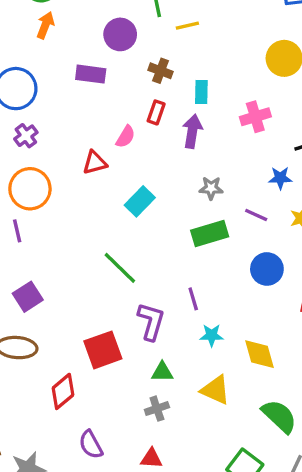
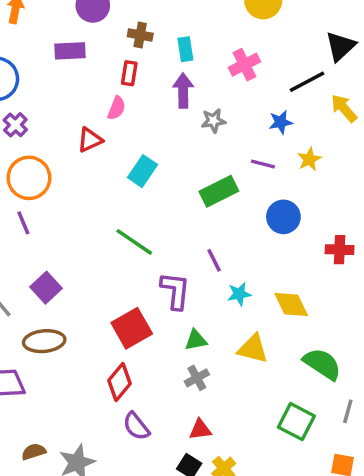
red rectangle: (156, 112) -> (129, 73), moved
gray star: (211, 188) -> (213, 121), moved
red diamond: (63, 391) -> (119, 382), moved

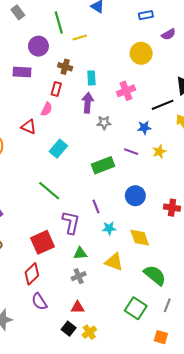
red triangle: (90, 140) -> (29, 127), turned 42
blue circle: (283, 217) -> (135, 196), moved

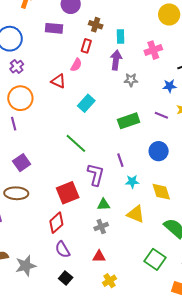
purple line: (131, 152) -> (161, 115), moved
black square: (69, 329) -> (66, 278), moved

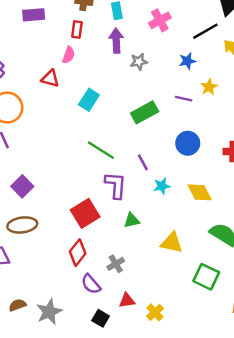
green line: (76, 143) -> (101, 150), moved
yellow triangle: (136, 214) -> (172, 243), moved
gray cross: (101, 226) -> (116, 264), moved
red triangle: (99, 256) -> (127, 300), moved

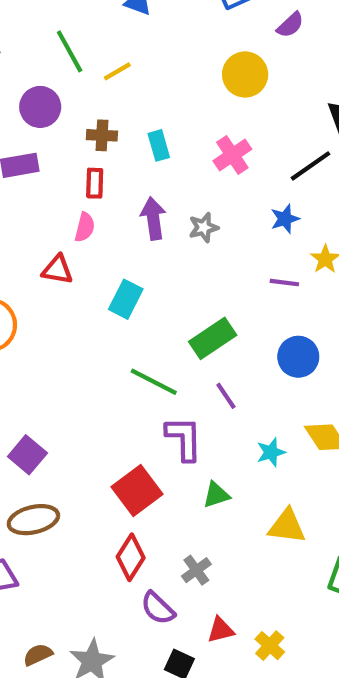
purple arrow: (116, 41) -> (153, 218), moved
green rectangle: (145, 112) -> (213, 338), moved
cyan star: (162, 186) -> (271, 452), moved

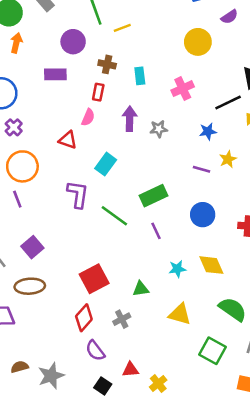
purple L-shape: (184, 438) -> (78, 194), moved
gray cross: (196, 570) -> (122, 319), moved

